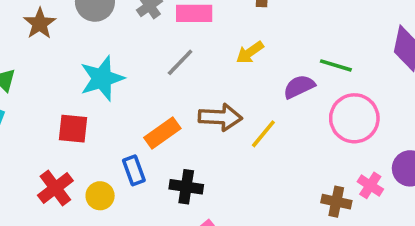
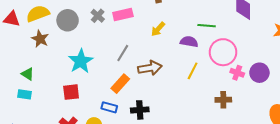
gray line: (180, 62) -> (123, 53), moved
purple semicircle: (299, 87) -> (189, 42), turned 48
yellow line: (263, 134) -> (193, 71), moved
blue rectangle: (134, 170) -> (109, 107), turned -42
pink cross: (370, 185) -> (237, 73), moved

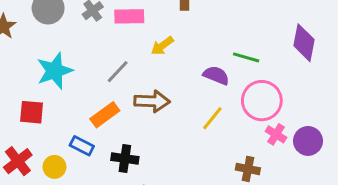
yellow arrow: (158, 29) -> (162, 46), moved

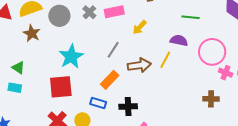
green line: (246, 57) -> (190, 17), moved
red square: (32, 112) -> (61, 87), size x1.4
yellow line: (212, 118) -> (165, 60), moved

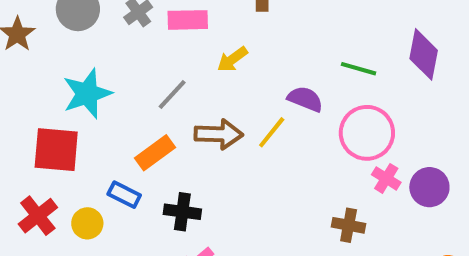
green line: (190, 17) -> (359, 69), moved

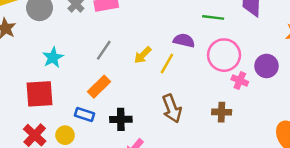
yellow arrow: (232, 59) -> (143, 55), moved
cyan star: (87, 94) -> (53, 57), size x0.7
brown arrow: (219, 134) -> (172, 108), moved, turned 76
purple circle: (429, 187) -> (267, 66), moved

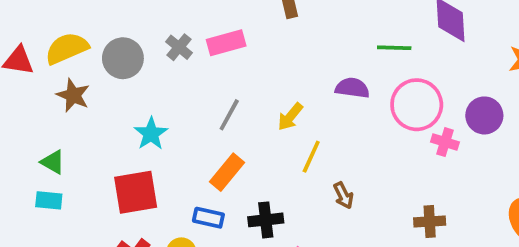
yellow line: (167, 64) -> (311, 157), moved
brown arrow: (172, 108) -> (343, 195), size x0.6
brown cross: (222, 112) -> (430, 222), moved

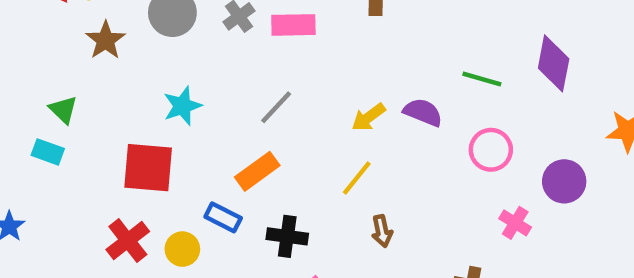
pink circle: (417, 105) -> (491, 150), size x0.7
yellow arrow: (290, 117) -> (368, 117), moved
pink cross: (445, 142) -> (515, 223), moved

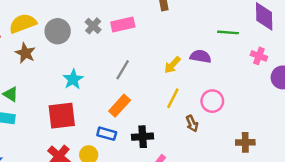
pink circle: (491, 150) -> (212, 101), moved
pink cross: (515, 223) -> (259, 56), moved

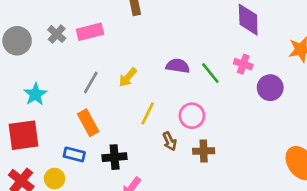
green line: (228, 32) -> (210, 73), moved, turned 48
yellow arrow: (172, 65) -> (128, 77), moved
orange rectangle: (120, 106) -> (88, 123), turned -70
brown cross: (245, 142) -> (204, 151), moved

